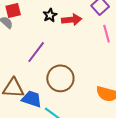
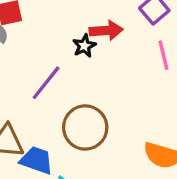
black star: (50, 15) -> (84, 46), moved

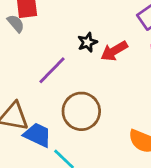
red arrow: (106, 30) -> (114, 51), moved, turned 148

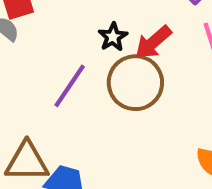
brown circle: (81, 111) -> (135, 83), moved

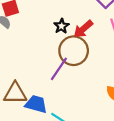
purple line: (70, 86) -> (59, 69), moved

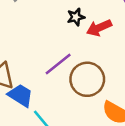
brown circle: (74, 51) -> (87, 79), moved

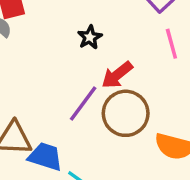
red arrow: (99, 28) -> (117, 75), moved

